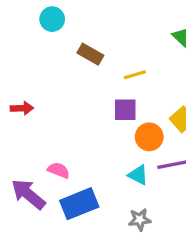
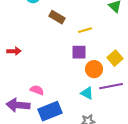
purple arrow: (28, 194) -> (18, 105), turned -35

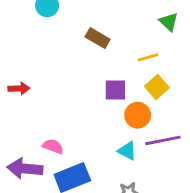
brown rectangle: (57, 17) -> (98, 38), moved
yellow line: (85, 30) -> (148, 57), moved
yellow square: (115, 58) -> (157, 87), moved

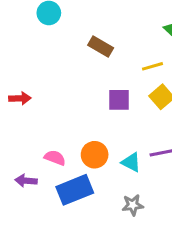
orange circle: (138, 115) -> (95, 155), moved
purple arrow: (25, 169) -> (26, 181), size x0.6

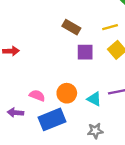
brown rectangle: (101, 46) -> (71, 27), moved

